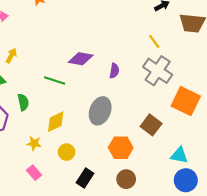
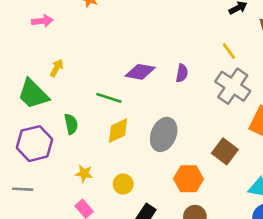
purple semicircle: (114, 71) -> (182, 73), moved
yellow diamond: (56, 122) -> (118, 131), moved

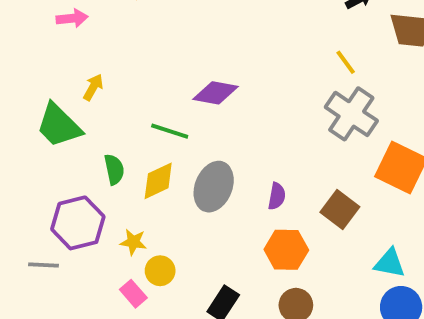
purple semicircle: (182, 73) -> (277, 196), moved
yellow diamond: (118, 131) -> (158, 181), moved
gray ellipse: (164, 134) -> (214, 187), moved
purple hexagon: (34, 144) -> (78, 223), moved
yellow circle: (123, 184) -> (160, 271), moved

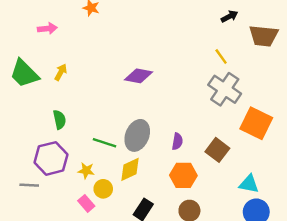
green trapezoid: (59, 125) -> (24, 73), moved
green line: (170, 131) -> (104, 143), moved
green semicircle: (114, 169) -> (59, 120), moved
yellow diamond: (158, 181) -> (130, 169), moved

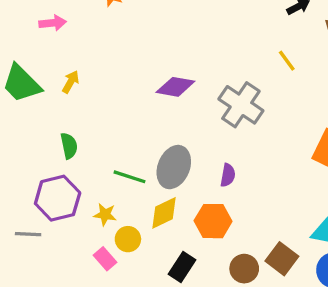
gray cross: (225, 89) -> (241, 105), moved
brown square: (217, 150) -> (282, 259), moved
orange hexagon: (183, 175) -> (213, 221), moved

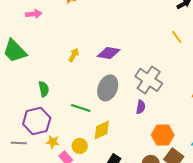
yellow arrow: (71, 82) -> (74, 55), moved
gray cross: (241, 105) -> (149, 80), moved
gray ellipse: (174, 167) -> (108, 88), moved
yellow star: (105, 215) -> (53, 142), moved
orange hexagon: (213, 221) -> (163, 135), moved

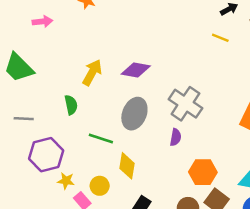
yellow line: (177, 37) -> (220, 38), moved, turned -32
yellow arrow: (74, 55) -> (92, 73), size x1.5
green semicircle: (44, 89) -> (71, 105), moved
yellow diamond: (102, 130) -> (127, 166), turned -55
gray line: (19, 143) -> (24, 119), moved

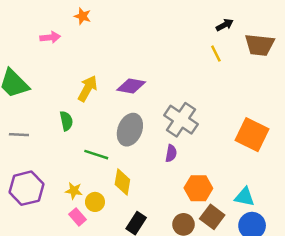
pink arrow: (42, 21) -> (50, 37), moved
yellow line: (220, 38) -> (216, 54), turned 42
purple hexagon: (46, 155) -> (26, 188), moved
yellow star: (66, 181) -> (74, 191), moved

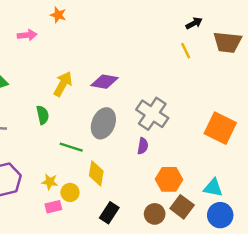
pink rectangle: (78, 217) -> (53, 207), turned -63

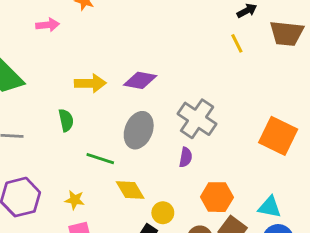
yellow arrow: (63, 84) -> (90, 83), turned 60
yellow diamond: (96, 173) -> (130, 190), turned -40
yellow circle: (70, 192) -> (163, 213), moved

